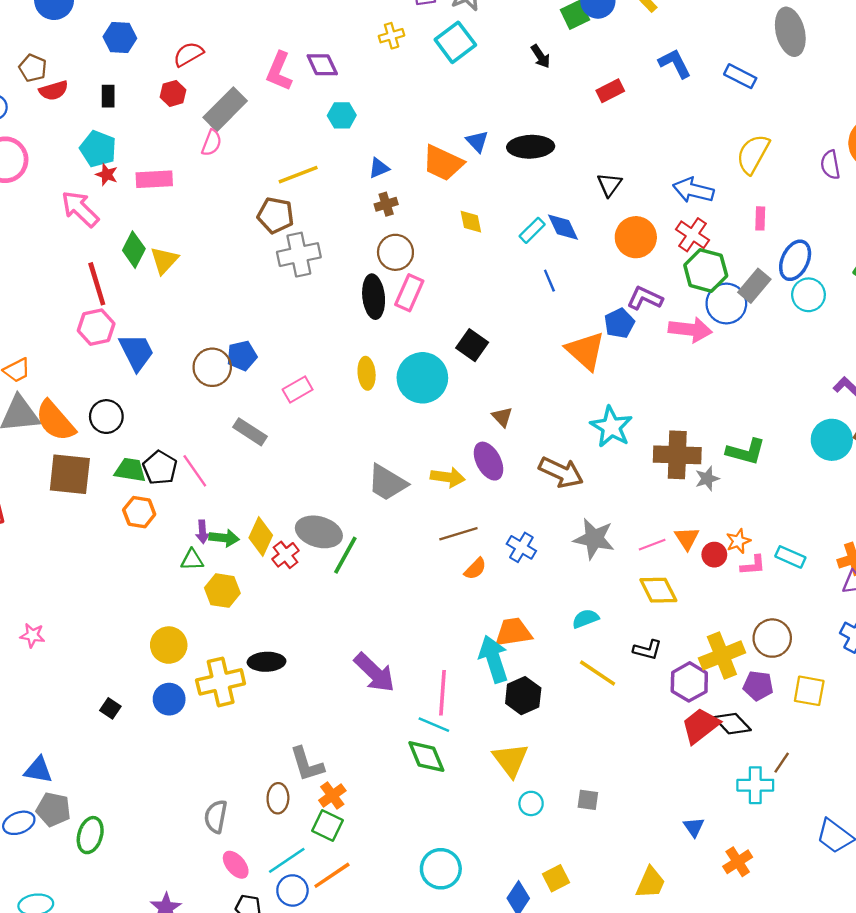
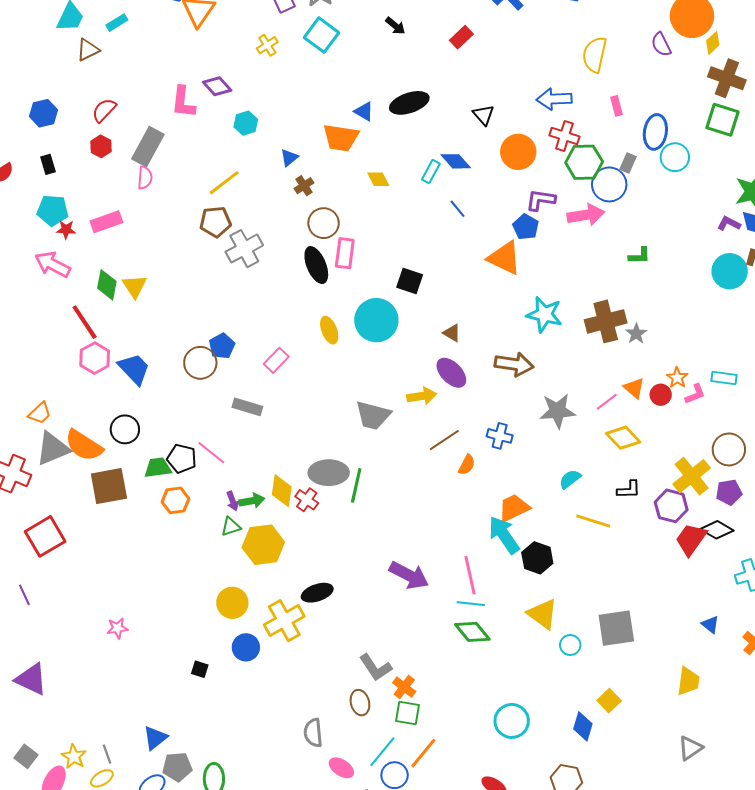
gray rectangle: (754, 286) -> (628, 163), size x0.7
green L-shape: (746, 452) -> (639, 256), moved, size x0.7
yellow hexagon: (222, 591) -> (263, 545), size x1.4
blue triangle: (38, 770) -> (155, 738), turned -32
gray square: (588, 800) -> (616, 628), size x2.0

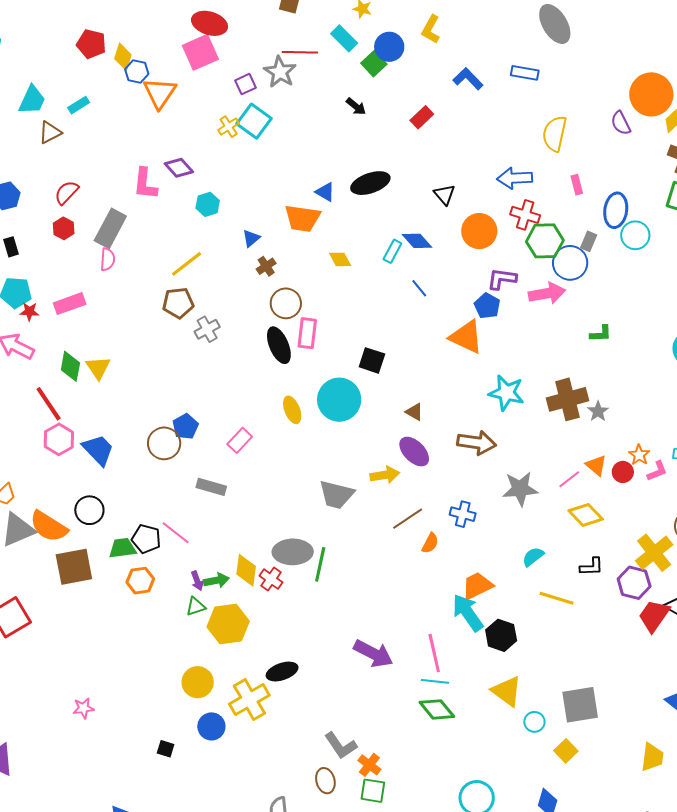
cyan square: (322, 35) -> (254, 121), moved
gray cross: (244, 249) -> (207, 329), size x0.7
yellow square: (609, 701) -> (566, 751), moved

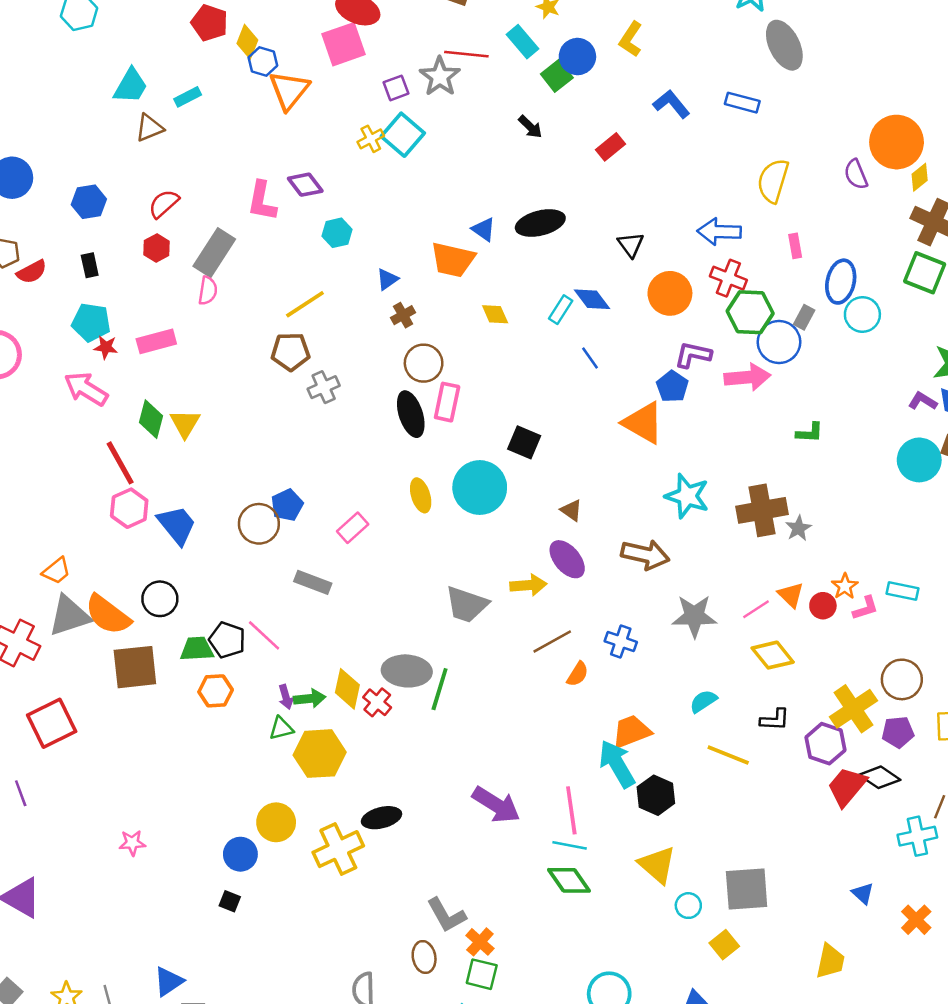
blue circle: (211, 726) -> (240, 854), moved

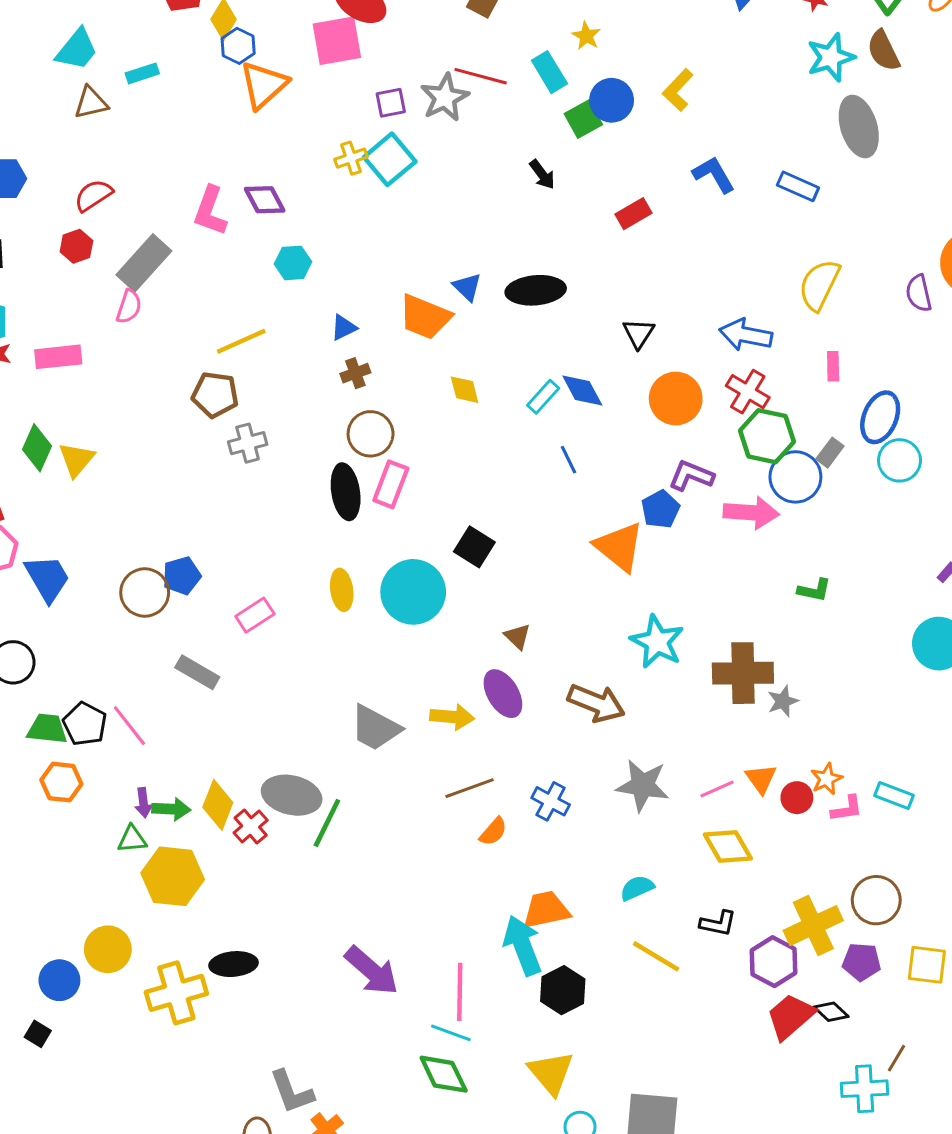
black diamond: (880, 777) -> (831, 1012), size x0.7

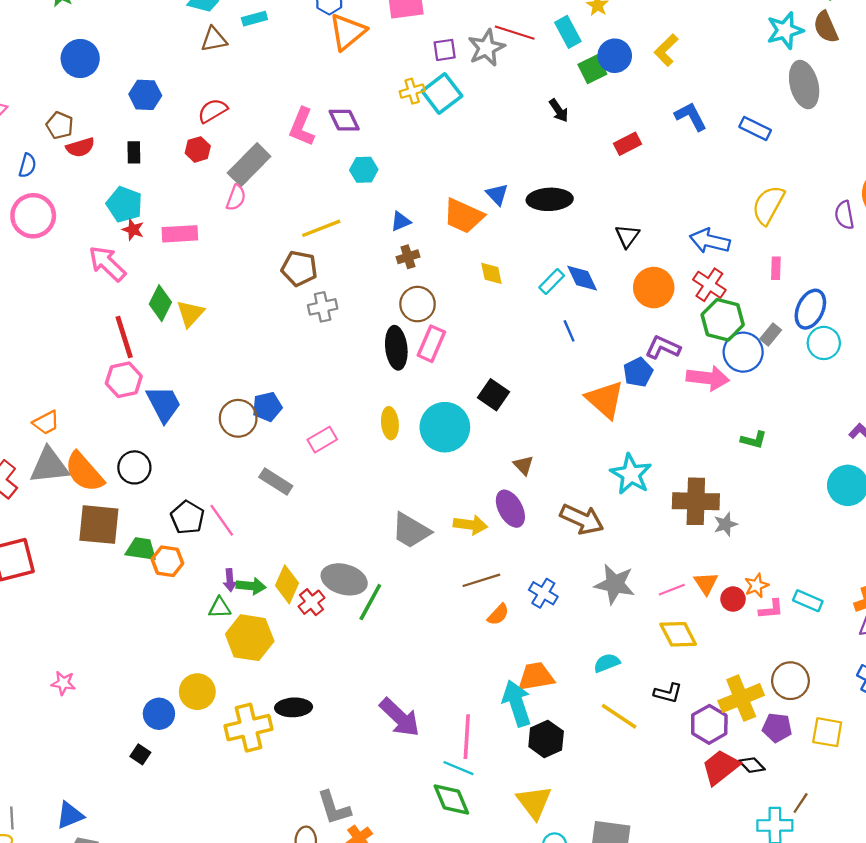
green trapezoid: (47, 729) -> (141, 549), moved

